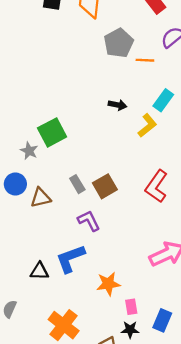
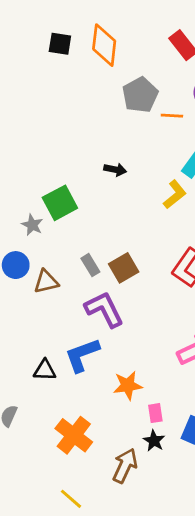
black arrow: (117, 105) -> (115, 170), moved
purple L-shape: (89, 221) -> (104, 309), size x1.4
black star: (130, 330) -> (154, 441), turned 30

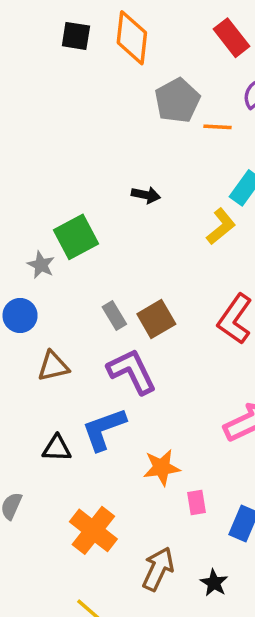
brown triangle: (46, 282) -> (53, 366), moved
black star: (154, 441) -> (214, 583), moved

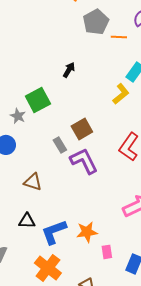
black arrow: (146, 195) -> (69, 70), moved, turned -70
brown square: (156, 319) -> (82, 129), moved
brown triangle: (53, 366) -> (33, 182), moved, turned 30
purple L-shape: (132, 371) -> (84, 161), moved
blue L-shape: (104, 429) -> (54, 232), moved

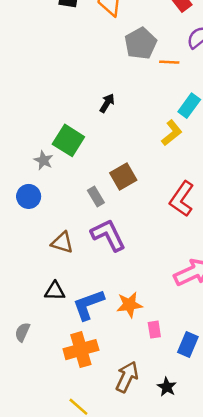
green square: (38, 100) -> (68, 140), turned -30
purple L-shape: (84, 161) -> (108, 235), moved
orange cross: (48, 268) -> (81, 350), turned 36

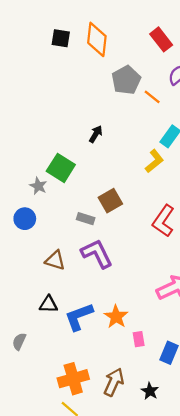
orange line: (169, 62) -> (152, 97), turned 36
gray rectangle: (96, 196) -> (86, 219), turned -42
orange star: (129, 305) -> (116, 317), turned -30
orange cross: (81, 350) -> (73, 379), moved

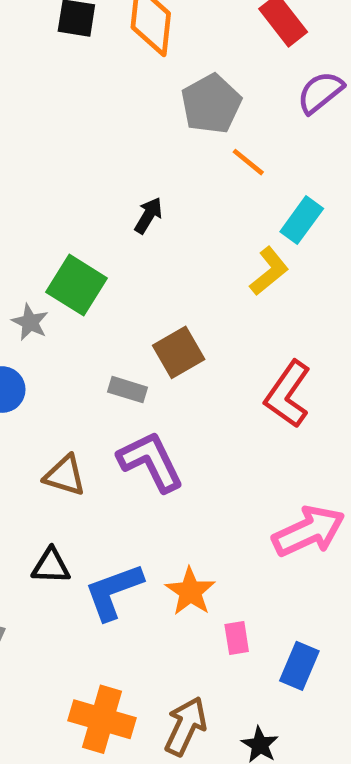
orange line: (152, 97) -> (248, 162), moved
orange cross: (73, 379) -> (102, 719), turned 32

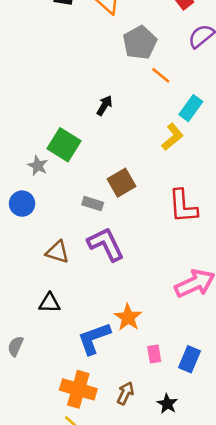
red L-shape: (288, 394) -> (183, 206), turned -39
blue L-shape: (114, 592) -> (94, 338), moved
pink rectangle: (237, 638) -> (154, 354), moved
brown arrow: (186, 726) -> (125, 393), size x0.7

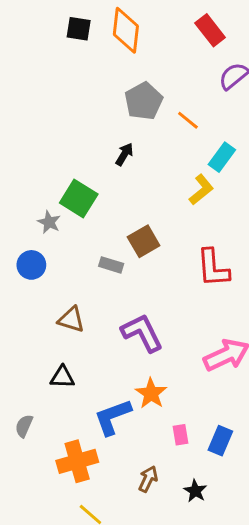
gray pentagon: (140, 43) -> (144, 101), moved
purple L-shape: (106, 244) -> (142, 333), moved
orange cross: (78, 389) -> (77, 461), moved, turned -32

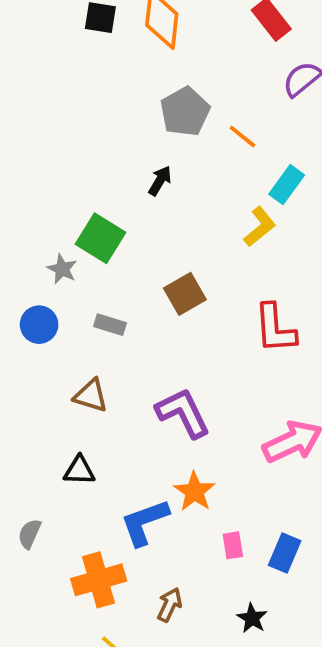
gray rectangle: (111, 265) -> (110, 325), moved
brown arrow: (148, 479) -> (170, 605), moved

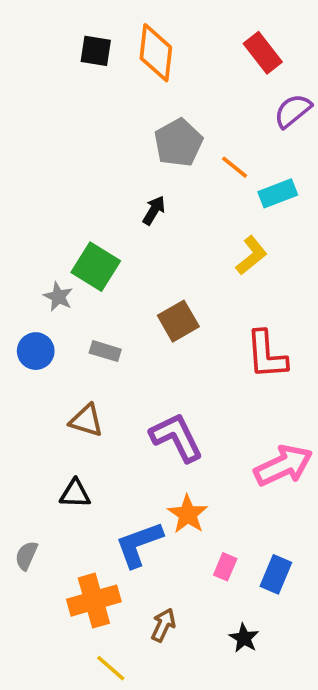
cyan rectangle: (287, 185) -> (278, 193), moved, turned 33
pink rectangle: (233, 545) -> (225, 567), turned 32

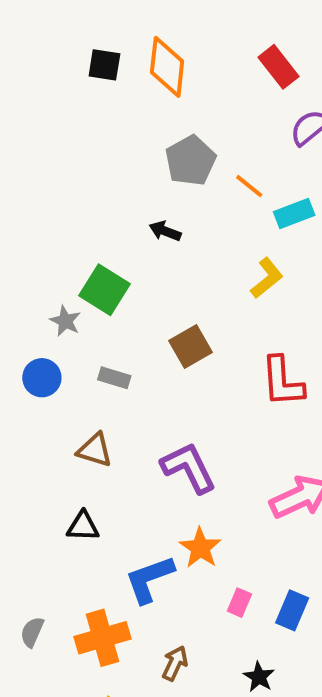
black arrow: (154, 210) -> (165, 231), turned -100
gray semicircle: (26, 556) -> (32, 632), moved

